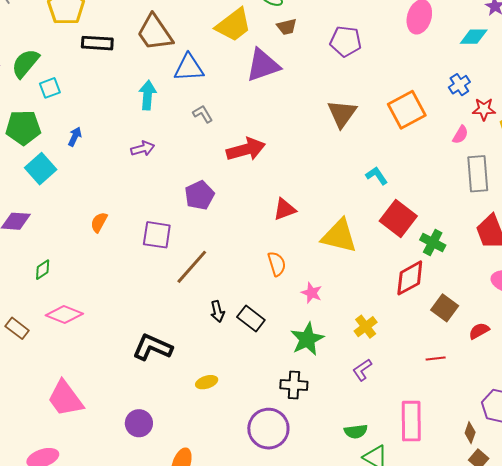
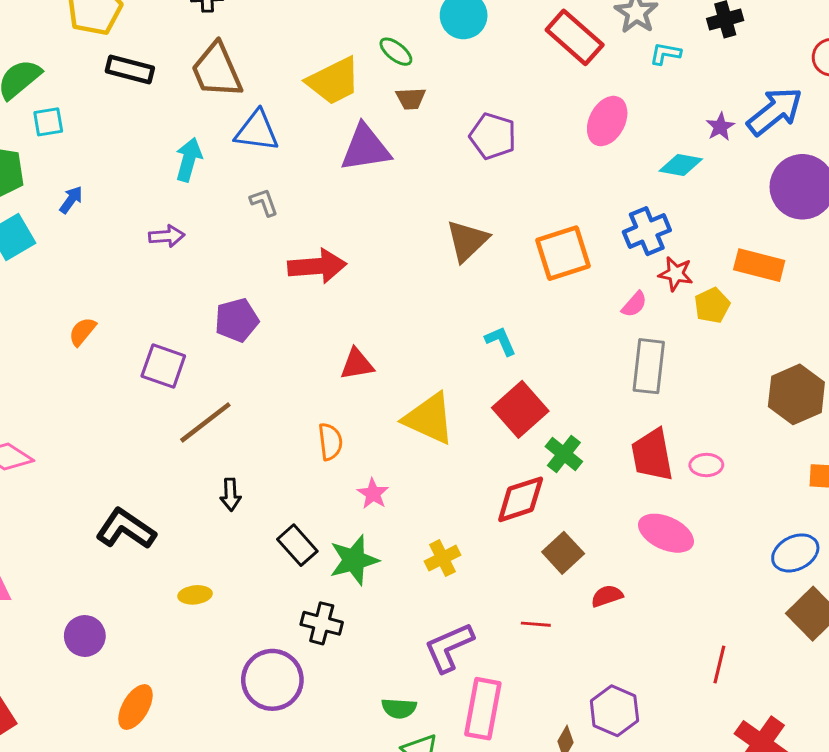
blue cross: (459, 85) -> (647, 231), size x1.4
black rectangle: (251, 318) -> (297, 545), moved
purple L-shape: (362, 370) -> (449, 647), moved, size x1.6

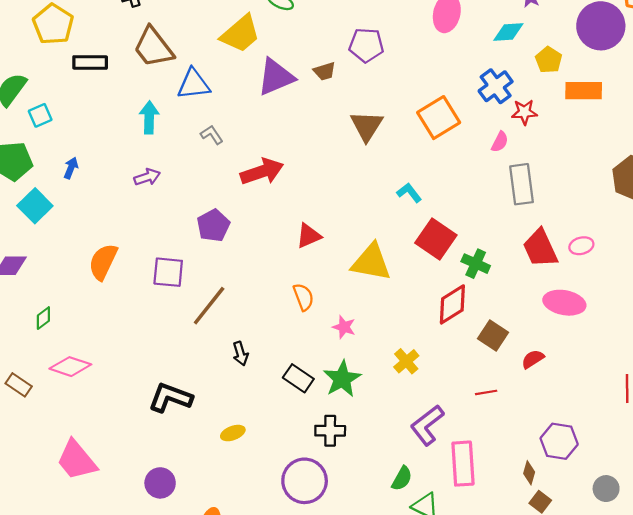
brown trapezoid: (411, 99) -> (324, 71), moved
yellow pentagon: (712, 305) -> (549, 60), moved
orange semicircle: (82, 332) -> (103, 262), size x1.6
green semicircle: (399, 708) -> (402, 479), turned -50

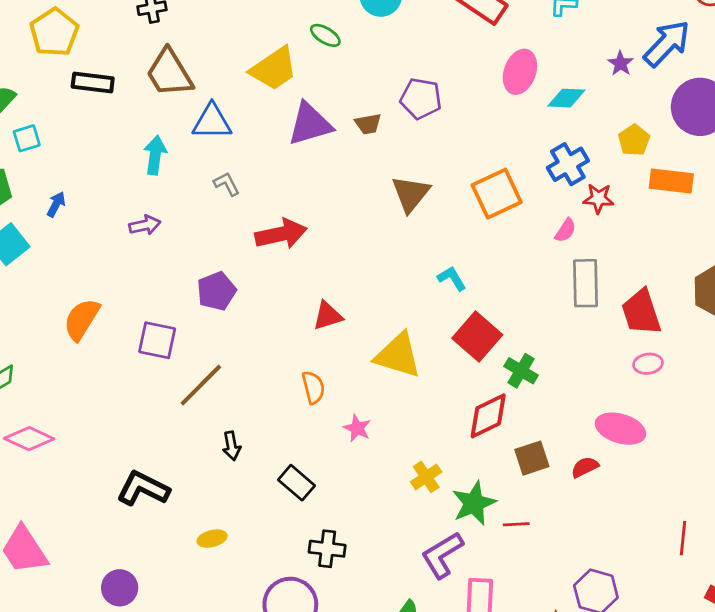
cyan diamond: (508, 32) -> (566, 98), moved
red trapezoid: (540, 248) -> (641, 312), moved
brown square: (493, 336) -> (532, 458), turned 32
red semicircle: (533, 359) -> (585, 467), moved
green star: (342, 379) -> (474, 503), moved

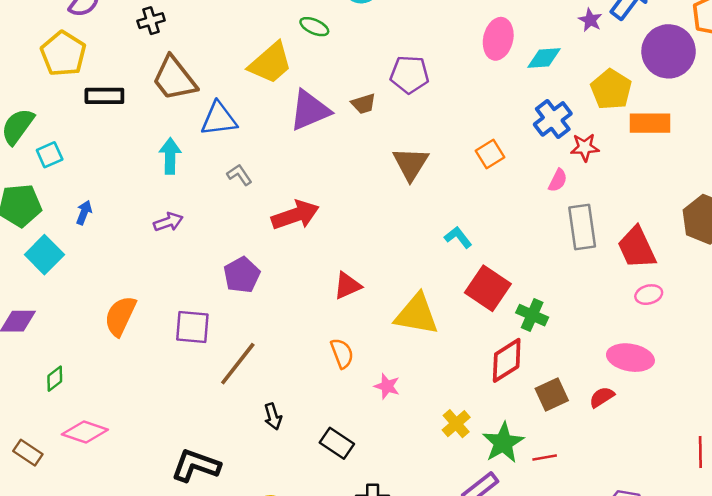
yellow pentagon: (634, 140) -> (611, 89), size x1.4
orange square: (497, 194) -> (490, 154), size x0.6

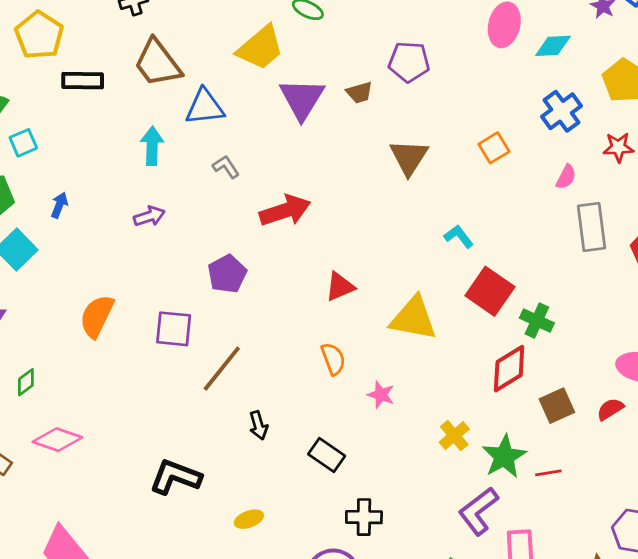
purple triangle: (310, 110) -> (302, 99), turned -36
red star: (585, 147) -> (618, 147), moved

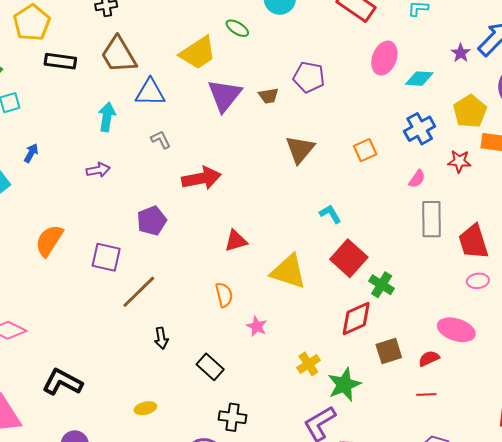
red line: (548, 473) -> (426, 395), moved
black L-shape: (175, 477) -> (62, 382), moved

